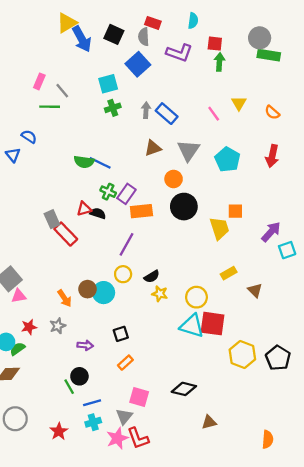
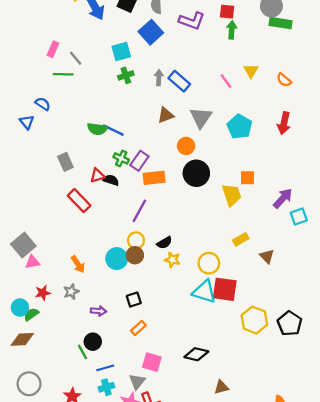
gray rectangle: (52, 219) -> (65, 162), moved
brown circle: (87, 289) -> (135, 255), moved

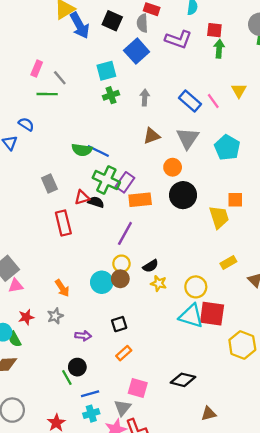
blue rectangle: (179, 81) -> (190, 101), moved
green cross: (121, 158) -> (106, 180), size x1.6
red rectangle: (79, 201) -> (63, 223), turned 30
green semicircle: (31, 314) -> (15, 339), turned -84

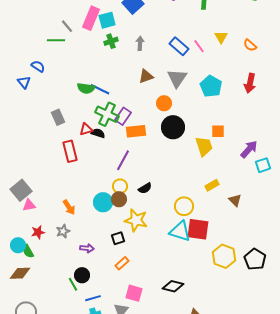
pink rectangle: (37, 68) -> (91, 18), moved, size x1.6
yellow star: (159, 283) -> (136, 220), moved, size x1.6

